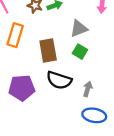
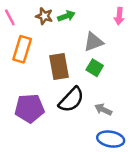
black semicircle: (59, 80) -> (71, 100), turned -65
gray arrow: (88, 89) -> (103, 110), turned -80

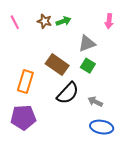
orange rectangle: (22, 49) -> (25, 82), moved
brown rectangle: (59, 67) -> (57, 65), turned -45
purple pentagon: (30, 108) -> (23, 118), moved

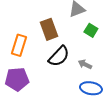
brown rectangle: (57, 65) -> (49, 29), turned 35
green square: (88, 66) -> (91, 30), moved

